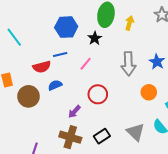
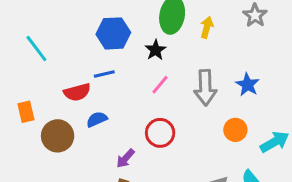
pink line: (86, 64) -> (160, 85), moved

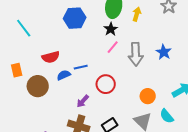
black star: (156, 50) -> (111, 29), moved
blue line: (104, 74) -> (81, 67), moved
pink line: (160, 85) -> (113, 47), moved
orange circle: (235, 130) -> (148, 96), moved

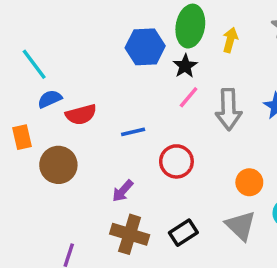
blue hexagon: (75, 18) -> (145, 47), moved
blue semicircle: (64, 75) -> (50, 99), moved
purple arrow: (83, 101) -> (123, 191), moved

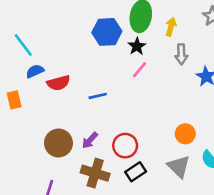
gray arrow: (229, 109) -> (181, 54), moved, size x0.7
red circle: (176, 161) -> (125, 146), moved
brown circle: (58, 165) -> (58, 143), moved

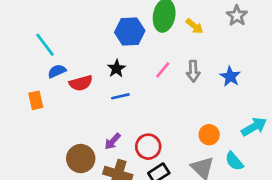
yellow arrow: (171, 27) -> (195, 26), turned 114
black star: (137, 46) -> (116, 69), moved
gray arrow: (181, 54) -> (193, 71), moved
brown circle: (58, 143) -> (81, 159), moved

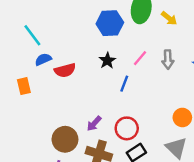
black star: (116, 69) -> (107, 61), moved
blue line: (120, 96) -> (124, 84), moved, turned -56

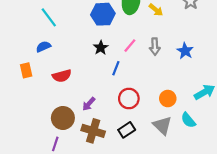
cyan line: (32, 35) -> (49, 17), moved
red semicircle: (65, 70) -> (62, 76), moved
red circle: (127, 128) -> (129, 99), moved

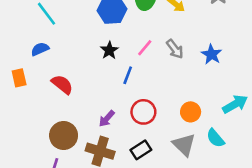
gray arrow: (155, 47) -> (175, 49), turned -35
red semicircle: (62, 76) -> (62, 84), turned -126
purple arrow: (89, 104) -> (107, 118), moved

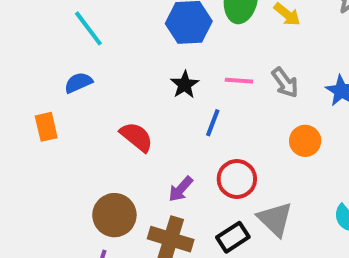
pink line: (145, 48) -> (239, 81), turned 54
red semicircle: (62, 84) -> (137, 137), moved
orange circle: (191, 112) -> (305, 141), moved
gray triangle: (184, 145) -> (275, 219), moved

